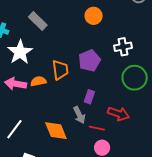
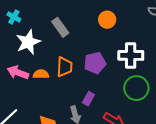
gray rectangle: (38, 21) -> (60, 27), moved
white cross: (123, 47) -> (131, 55), size x1.4

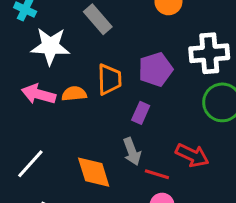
white star: (28, 42) -> (50, 46), turned 30
purple rectangle: (88, 99) -> (141, 113), moved

